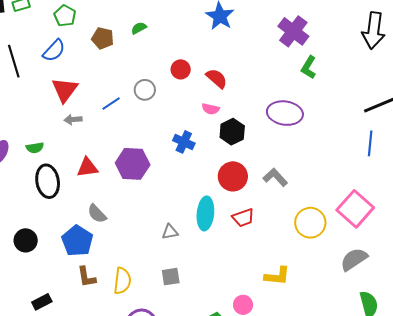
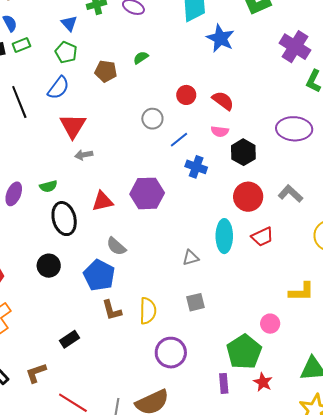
blue line: (111, 104) -> (179, 140), moved
black circle: (26, 240) -> (49, 266), moved

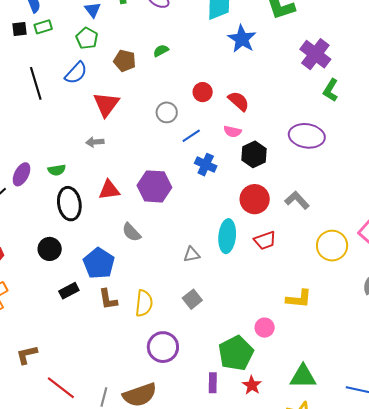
red triangle: (73, 126) -> (106, 104), moved
gray semicircle: (116, 246) -> (131, 232), moved
gray square: (195, 302) -> (192, 299), turned -30
black rectangle: (69, 339) -> (69, 291), moved

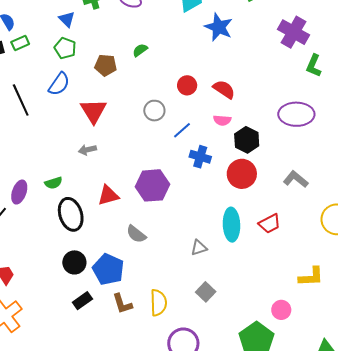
red circle: (255, 199) -> (242, 174), moved
black circle: (50, 249) -> (74, 262), moved

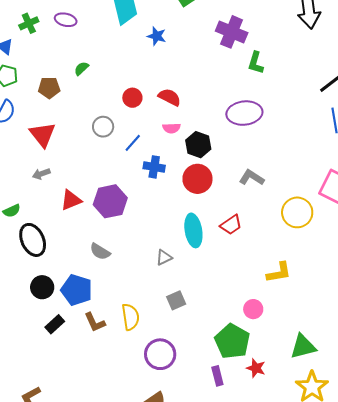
blue star: (219, 27) -> (157, 36), size x0.7
red triangle: (108, 195) -> (71, 200), moved
gray square: (206, 292) -> (176, 300), turned 30

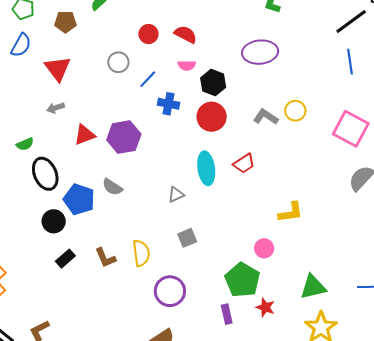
yellow circle: (297, 212) -> (295, 111), moved, size x0.7
blue pentagon: (77, 290) -> (79, 199), moved

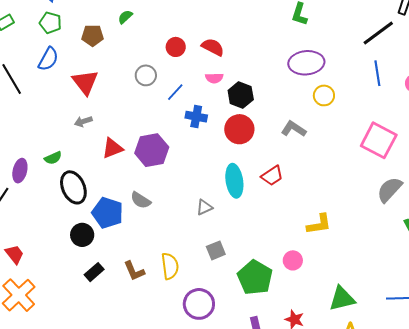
purple ellipse: (260, 52) -> (306, 63), moved
yellow circle: (295, 111) -> (324, 95), moved
green pentagon: (242, 280) -> (255, 277), moved

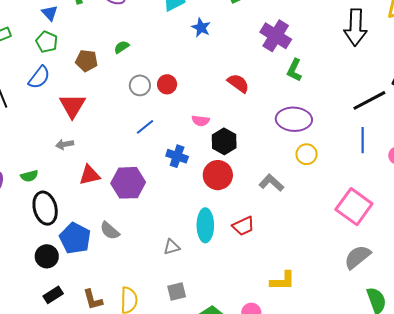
red semicircle: (213, 47) -> (238, 83), moved
gray circle: (146, 75) -> (140, 85), moved
blue line: (175, 92) -> (145, 127), moved

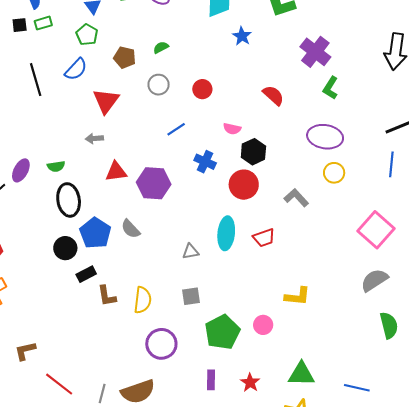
gray circle: (140, 85) -> (159, 85), moved
black rectangle: (53, 295) -> (86, 274), moved

